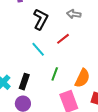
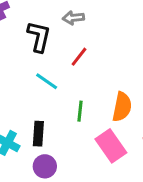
gray arrow: (74, 14) -> (73, 18), moved

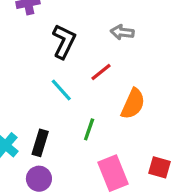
gray arrow: (73, 18) -> (122, 32), moved
orange semicircle: (122, 107) -> (133, 104), moved

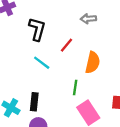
gray arrow: (122, 32) -> (88, 19), moved
green line: (89, 129) -> (75, 87), moved

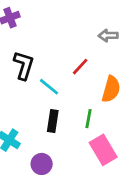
black L-shape: (37, 29) -> (24, 65), moved
black rectangle: (34, 102) -> (53, 121), moved

